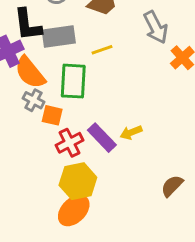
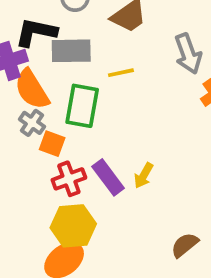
black L-shape: (28, 25) -> (36, 32), turned 102
yellow arrow: (131, 133) -> (144, 176), turned -45

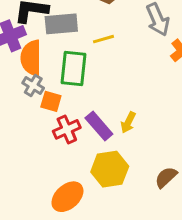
orange semicircle: (32, 89) -> (31, 58), turned 36
yellow hexagon: (73, 226) -> (110, 169), moved

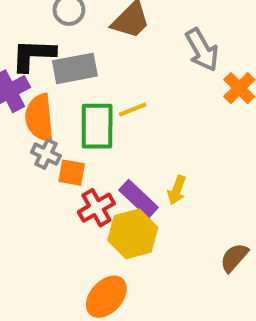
yellow line: (104, 39) -> (133, 109), moved
yellow hexagon: (110, 169) -> (133, 234), moved

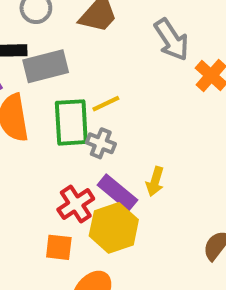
gray cross: (46, 154) -> (101, 143), moved
orange square: (72, 173) -> (59, 247), moved

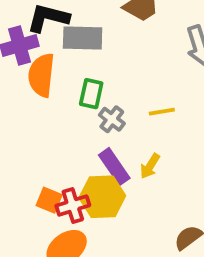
yellow line: (106, 104) -> (162, 112), moved
green rectangle: (71, 122) -> (91, 94), size x0.7
red cross: (76, 204) -> (73, 205), moved

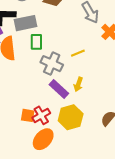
green rectangle: (91, 94) -> (36, 42), moved
gray cross: (112, 119) -> (52, 64), size x1.5
yellow hexagon: (102, 197) -> (71, 117), moved

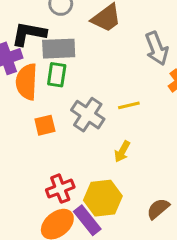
green rectangle: (36, 42) -> (57, 75), moved
purple rectangle: (59, 89) -> (87, 220), moved
orange square: (28, 115) -> (45, 125), moved, turned -32

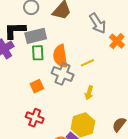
orange semicircle: (27, 82) -> (60, 56), moved
red cross: (60, 189) -> (35, 118), moved, turned -36

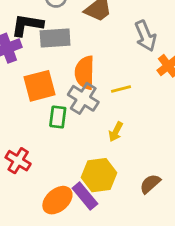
green rectangle: (38, 53) -> (58, 117), moved
orange square: (37, 86) -> (39, 86), moved, size x1.6
red cross: (35, 118) -> (18, 161), moved

